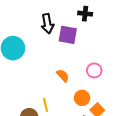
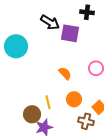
black arrow: (47, 24) -> (50, 22), turned -48
orange circle: (82, 98) -> (74, 99), moved

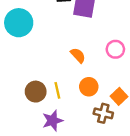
brown circle: (32, 114) -> (36, 92), moved

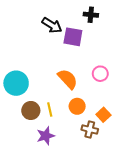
cyan circle: (19, 23) -> (16, 83), moved
orange semicircle: (78, 55) -> (68, 79), size x1.5

